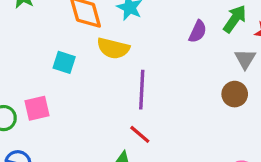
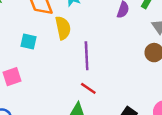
yellow semicircle: (113, 48) -> (63, 28), turned -110

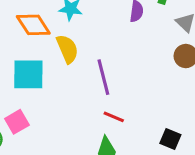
cyan square: (29, 41) -> (28, 74), size x1.6

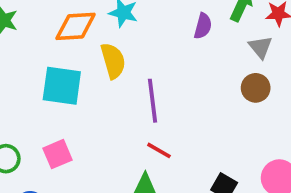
orange diamond: (33, 25) -> (76, 26), turned -68
pink square: (17, 122) -> (57, 154), moved

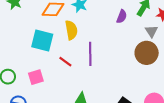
brown circle: (256, 88) -> (147, 53), size x1.5
red line: (159, 150) -> (65, 62), moved

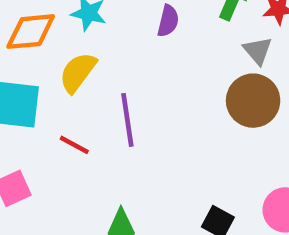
purple semicircle: (122, 16) -> (168, 21), moved
yellow semicircle: (71, 30) -> (78, 72), turned -126

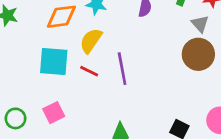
red line: (74, 145) -> (89, 71), moved

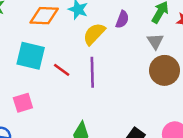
gray triangle: (200, 24) -> (155, 41), moved
yellow semicircle: (91, 41) -> (94, 34), moved

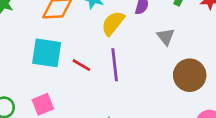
gray triangle: (155, 41) -> (166, 37), moved
brown circle: (165, 70) -> (190, 75), moved

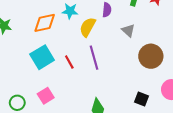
cyan square: (47, 53) -> (42, 57), turned -30
red line: (81, 65) -> (69, 62), turned 40

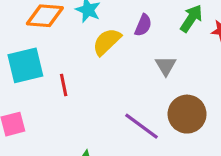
purple line: (94, 58) -> (141, 126), moved, turned -55

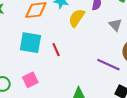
cyan square: (25, 65) -> (30, 43), turned 35

